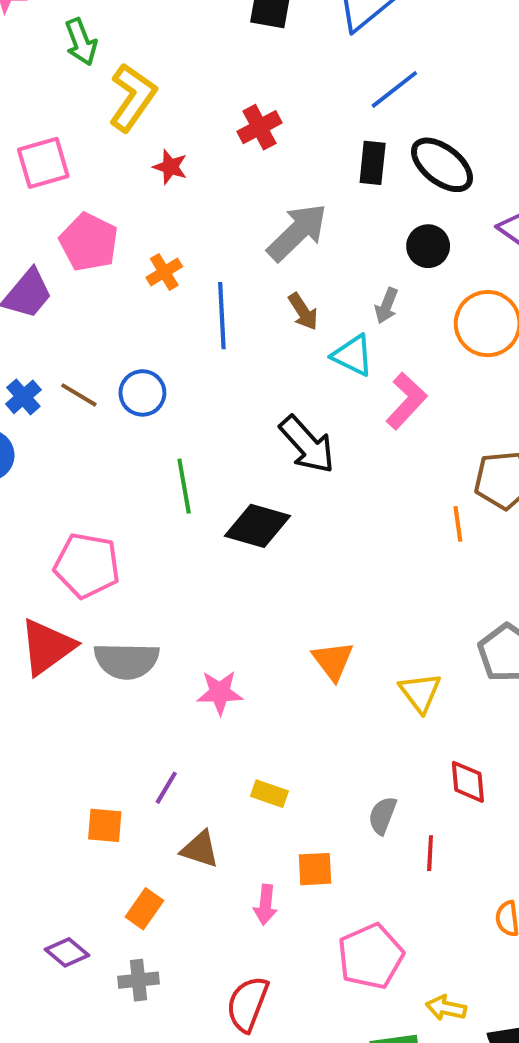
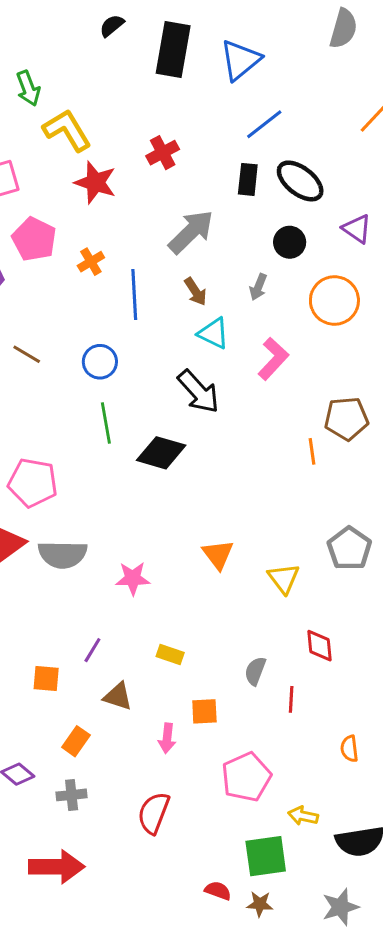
yellow L-shape: (133, 97) -> (67, 130), turned -66
red star: (170, 167) -> (95, 182), size x1.6
cyan triangle: (353, 355) -> (213, 333), moved
blue circle: (142, 393) -> (100, 362), moved

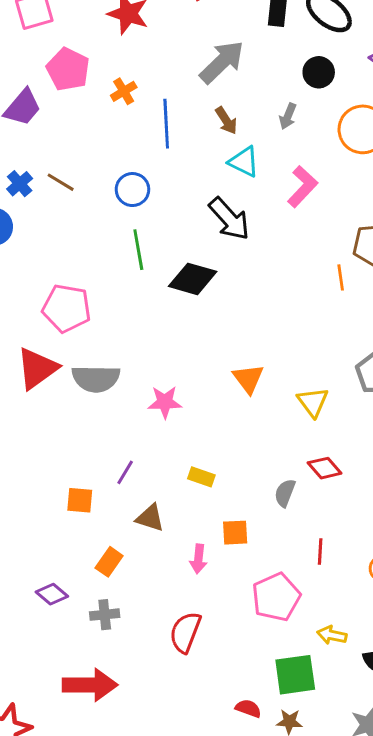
red diamond: (319, 646) -> (325, 468), moved, turned -36
red line: (291, 699) -> (320, 552), moved

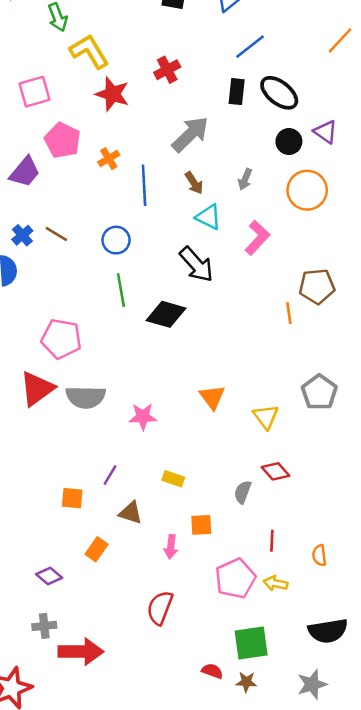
black circle: (319, 72) -> (289, 142), moved
gray cross: (105, 615) -> (44, 626), moved
yellow arrow: (332, 635) -> (276, 583), moved

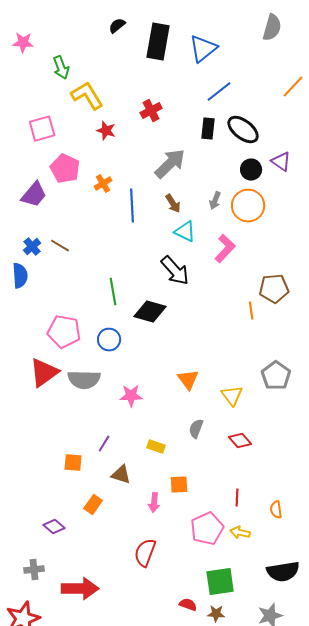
red star: (112, 94) -> (106, 131), size x0.7
orange circle: (307, 190) -> (248, 206), moved
blue circle: (116, 240) -> (109, 340), moved
gray semicircle: (243, 492) -> (196, 429), moved
gray cross: (44, 626) -> (34, 570), moved

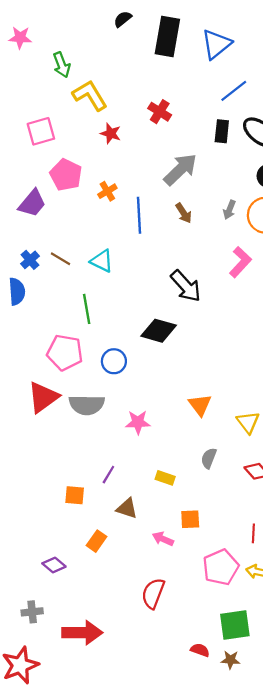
red cross: (151, 111) -> (160, 112), turned -30
cyan triangle: (185, 232) -> (102, 261), moved
green line: (113, 292) -> (87, 309), moved
pink arrow: (154, 503) -> (163, 539), turned 108

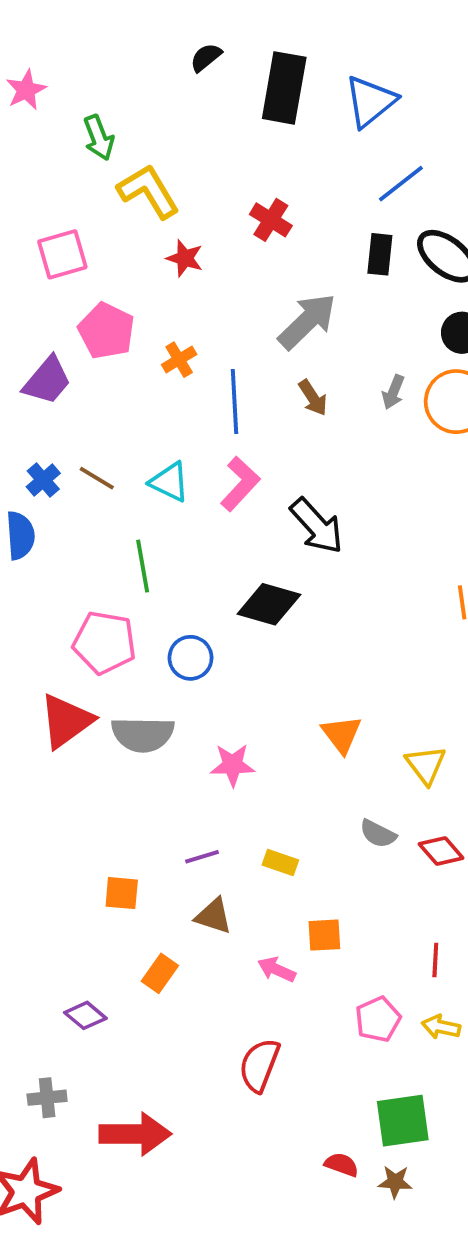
pink star: (20, 38) -> (26, 90), turned -30
pink L-shape: (240, 262) -> (240, 484), moved
gray semicircle: (209, 458) -> (378, 834), moved, turned -84
purple line: (108, 475) -> (202, 857), moved, turned 42
pink pentagon: (221, 567) -> (378, 1019), size x0.7

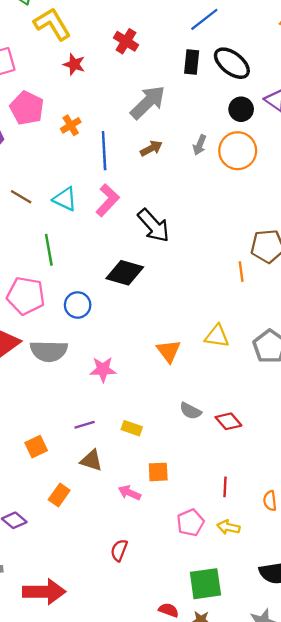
brown arrow: (313, 398) -> (151, 148), turned -85
yellow triangle: (426, 765) -> (217, 336), moved, turned -45
orange square: (122, 893) -> (36, 447), turned -30
red semicircle: (259, 1065) -> (119, 550), size x0.7

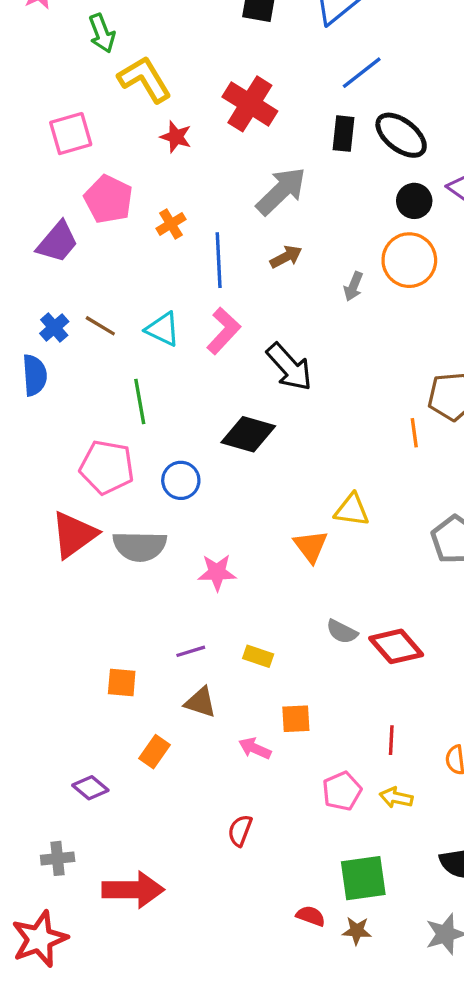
red cross: (126, 41) -> (250, 104), size x1.5
gray arrow: (200, 145) -> (353, 286), moved
yellow triangle: (217, 336) -> (352, 510), moved
red diamond: (228, 421) -> (396, 646), size x1.4
orange square: (36, 447) -> (122, 683), turned 30

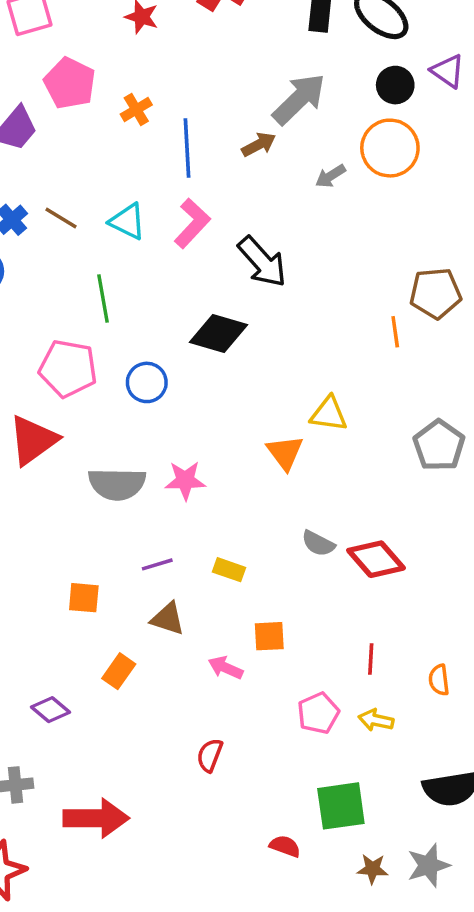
gray arrow: (281, 191) -> (299, 99), moved
gray arrow: (353, 286) -> (330, 176), turned 36
gray semicircle: (140, 546) -> (117, 484), moved
brown star: (357, 931) -> (372, 869), moved

